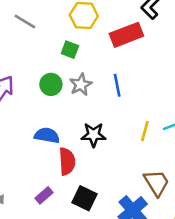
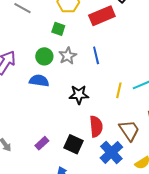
blue semicircle: (47, 135) -> (39, 81), moved
red semicircle: (67, 161) -> (96, 126), moved

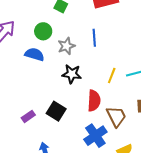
gray star: (68, 56) -> (66, 46), moved
red semicircle: (96, 126) -> (94, 101), moved
black square: (74, 144) -> (56, 111), moved

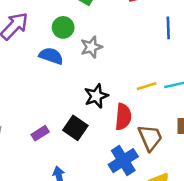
blue line: (94, 38) -> (168, 28), moved
black star: (72, 74) -> (96, 96), moved, turned -30
yellow line: (112, 75) -> (147, 86), turned 49

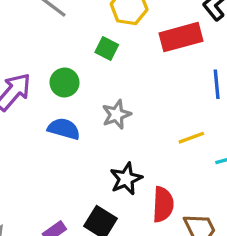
green circle: (63, 27) -> (65, 82), moved
yellow line: (147, 86) -> (191, 138), moved

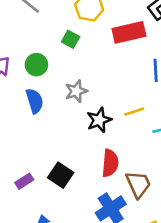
blue semicircle: (64, 129) -> (35, 101), turned 55
black star: (126, 179) -> (99, 120), moved

